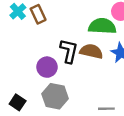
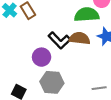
black L-shape: (69, 51) -> (59, 40), turned 130

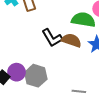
purple circle: (42, 57) -> (17, 72), moved

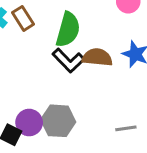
green semicircle: (83, 20) -> (68, 30), moved, turned 110

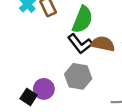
gray hexagon: (58, 121) -> (78, 76), moved

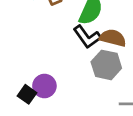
gray hexagon: (78, 76) -> (106, 65), moved

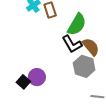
brown semicircle: (113, 38) -> (91, 47), turned 30

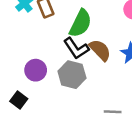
gray hexagon: (84, 66) -> (72, 75), moved
purple circle: (37, 77) -> (36, 70), moved

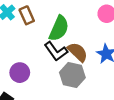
gray hexagon: (72, 75) -> (72, 75), moved

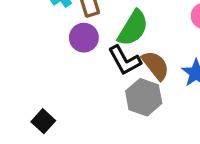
purple circle: (20, 73) -> (84, 38), moved

